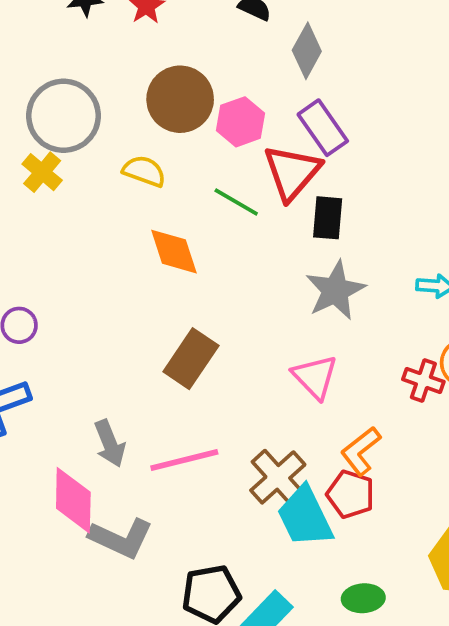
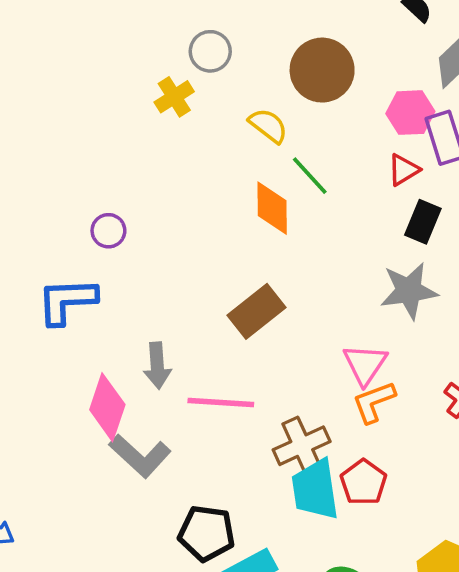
gray circle: (64, 116) -> (210, 51), size x0.6
pink hexagon: (240, 122) -> (410, 113), moved
red triangle: (292, 172) -> (404, 170), size x0.6
green line: (236, 202) -> (310, 176), moved
orange L-shape: (361, 451) -> (374, 402), moved

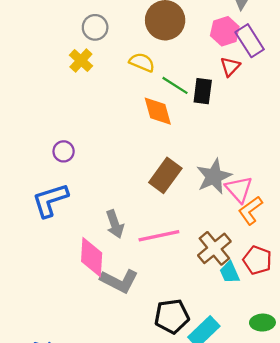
black rectangle: (423, 222) -> (203, 91), moved
gray star: (409, 291) -> (214, 176), moved
cyan trapezoid: (315, 490) -> (230, 272), size x0.6

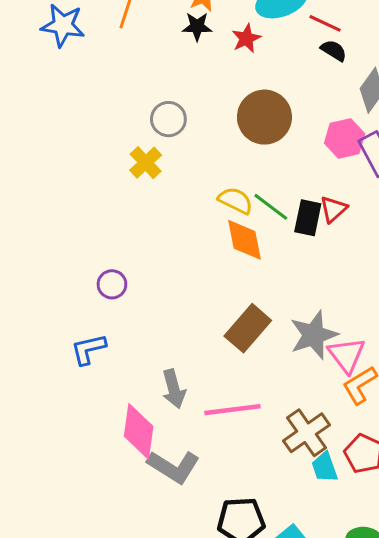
yellow semicircle: (142, 62) -> (235, 201), moved
red triangle: (230, 67) -> (333, 209), moved
blue L-shape: (50, 200) -> (88, 349), size x0.7

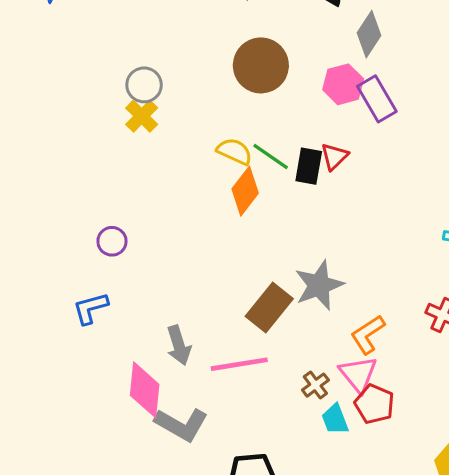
gray circle: (168, 119) -> (144, 85), moved
orange diamond: (245, 240) -> (245, 191), turned 51
brown rectangle: (248, 328) -> (269, 308), moved
pink triangle: (346, 355) -> (358, 374), moved
brown cross: (307, 433) -> (315, 385), size x0.6

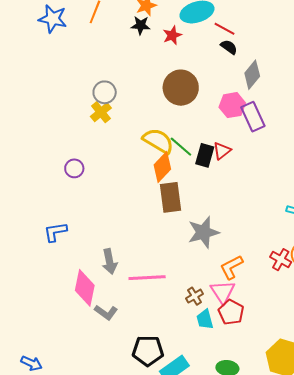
yellow semicircle: (234, 151) -> (158, 141), size x1.4
purple circle: (112, 241) -> (74, 168), moved
brown rectangle: (269, 308) -> (170, 197), moved, turned -52
gray L-shape: (181, 424) -> (106, 312), size x0.7

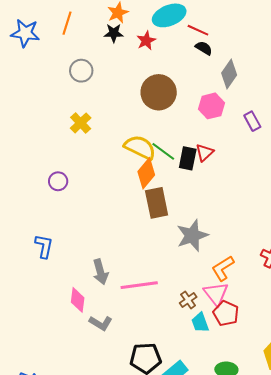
gray circle: (105, 92) -> (81, 71), moved
purple rectangle: (253, 117) -> (252, 121), moved, size x0.7
blue L-shape: (55, 232) -> (44, 246), turned 115
pink diamond: (85, 288) -> (78, 300), size x0.7

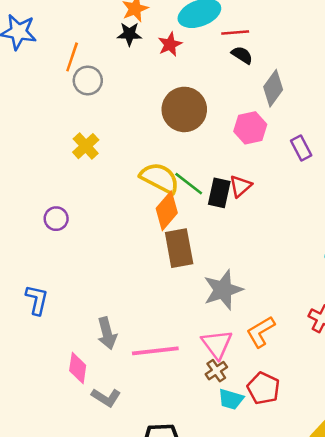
orange line: (67, 23) -> (72, 57), moved
red line: (198, 30) -> (235, 33), turned -30
pink triangle: (216, 294) -> (217, 344), moved
cyan trapezoid: (200, 323) -> (231, 399), turned -55

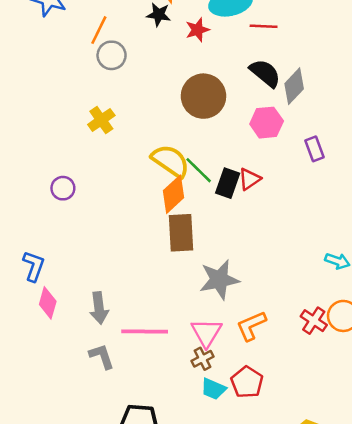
black semicircle: (242, 55) -> (265, 73), moved, size x1.5
pink diamond: (78, 368) -> (48, 303), moved
gray L-shape: (106, 397) -> (102, 356), moved, turned -148

